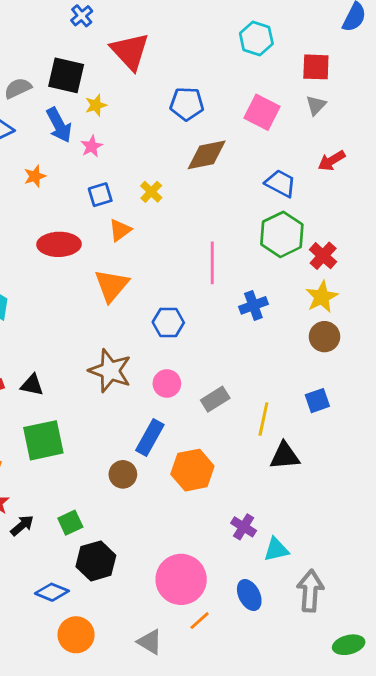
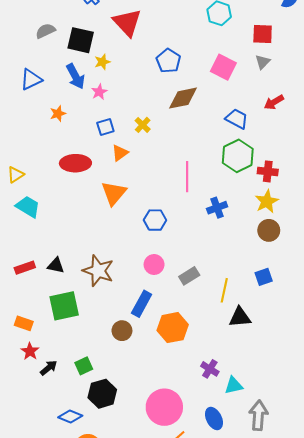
gray semicircle: (18, 88) -> (45, 31), moved
blue pentagon: (187, 104) -> (168, 61), turned 30
red cross: (323, 256) -> (268, 171), turned -36
brown star: (110, 371) -> (98, 271), moved

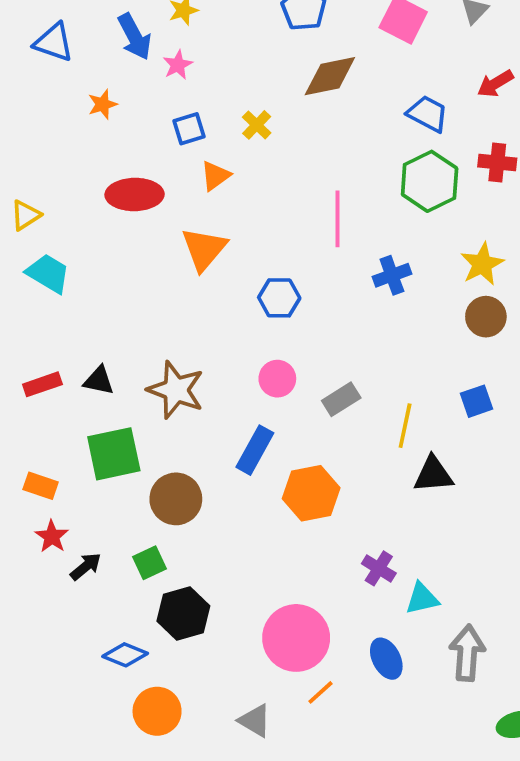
blue triangle: (31, 79) -> (54, 42), turned 45
red cross: (268, 171) -> (497, 163), moved
brown circle: (122, 331) -> (176, 499), moved, size x1.4

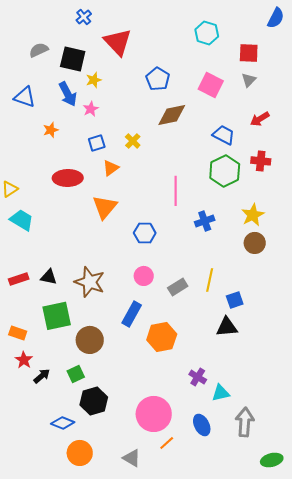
blue square: (476, 401) -> (235, 300), moved
yellow line: (405, 426) -> (210, 280), moved

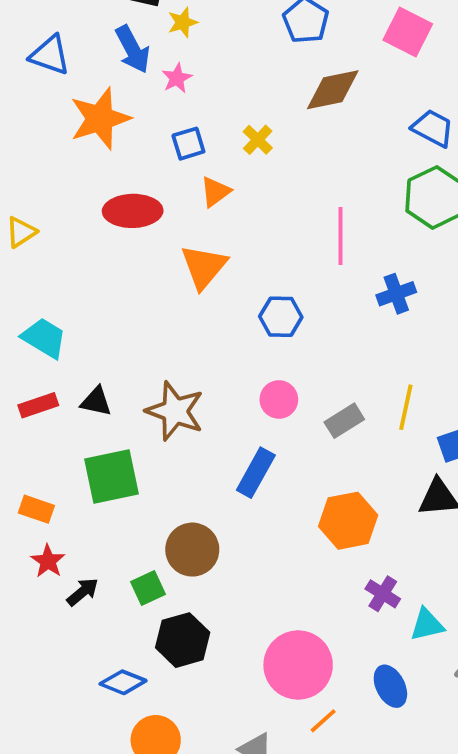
orange star: (51, 130) -> (100, 119), size x2.0
cyan trapezoid: (22, 220) -> (44, 338), moved
orange hexagon: (162, 337) -> (348, 521), moved
brown circle: (90, 340) -> (192, 550), moved

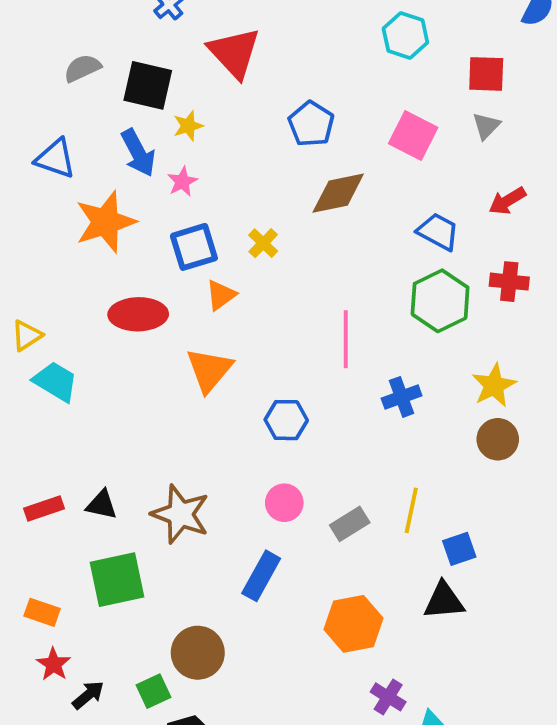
blue square: (188, 144) -> (194, 247), size x1.4
cyan trapezoid: (44, 338) -> (55, 382), moved

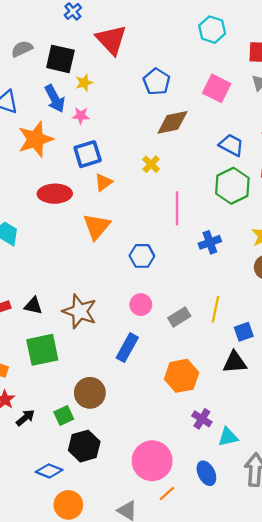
pink star: (182, 182) -> (81, 116), turned 30
yellow cross: (263, 243) -> (151, 164), moved

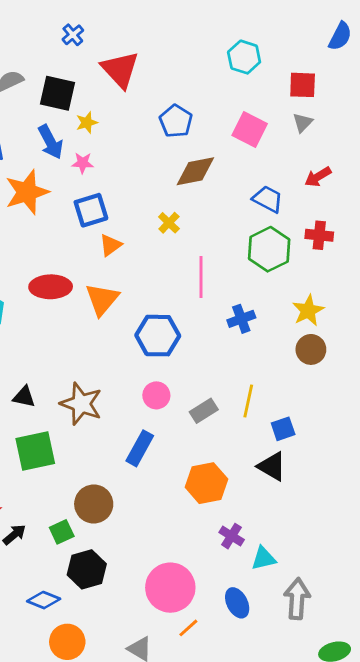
red ellipse: (55, 194) -> (51, 287), moved
blue hexagon: (142, 256) -> (158, 336), size x1.4
black triangle: (235, 362) -> (272, 466), turned 35

